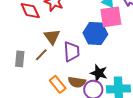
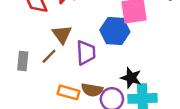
black star: (99, 73) -> (131, 78), moved
orange rectangle: (58, 84) -> (69, 92), turned -36

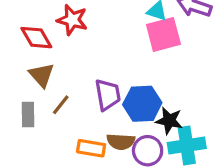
blue hexagon: (115, 31) -> (142, 104), moved
brown triangle: (62, 34) -> (42, 75), moved

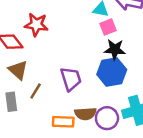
pink square: (163, 34) -> (108, 27), size x0.6
blue hexagon: (142, 104) -> (112, 72), moved
black star: (169, 121) -> (115, 49), moved

